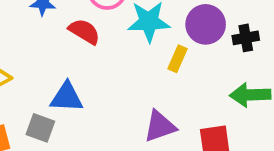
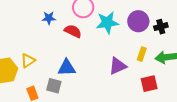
yellow rectangle: (177, 59) -> (142, 54), moved
purple triangle: (160, 126) -> (118, 66), moved

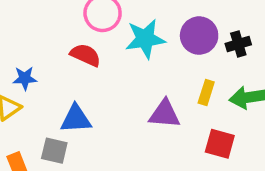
blue star: (49, 18) -> (25, 78), moved
purple triangle: (118, 66) -> (165, 114), turned 30
red square: (149, 84) -> (220, 144), turned 30

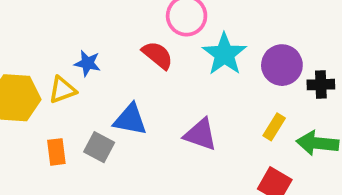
cyan star: (145, 39) -> (224, 54), turned 30
purple triangle: (165, 114) -> (200, 134), moved

